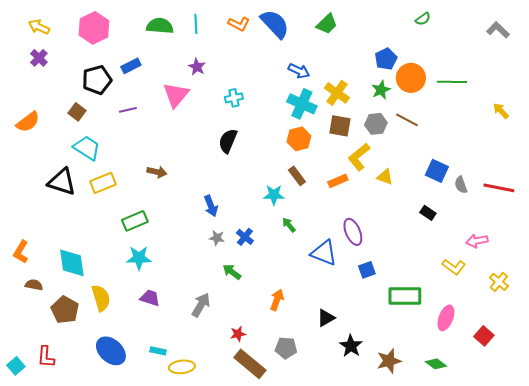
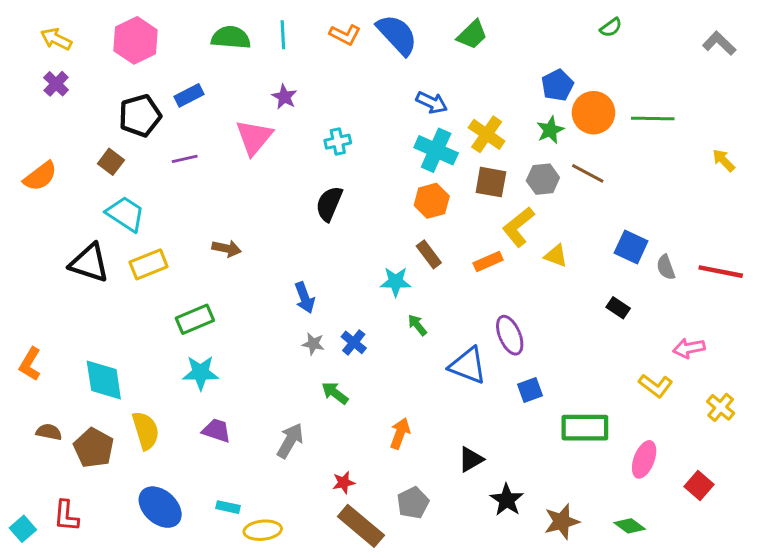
brown semicircle: (34, 285) -> (49, 432), moved
gray pentagon: (286, 348) -> (413, 503), turned -30

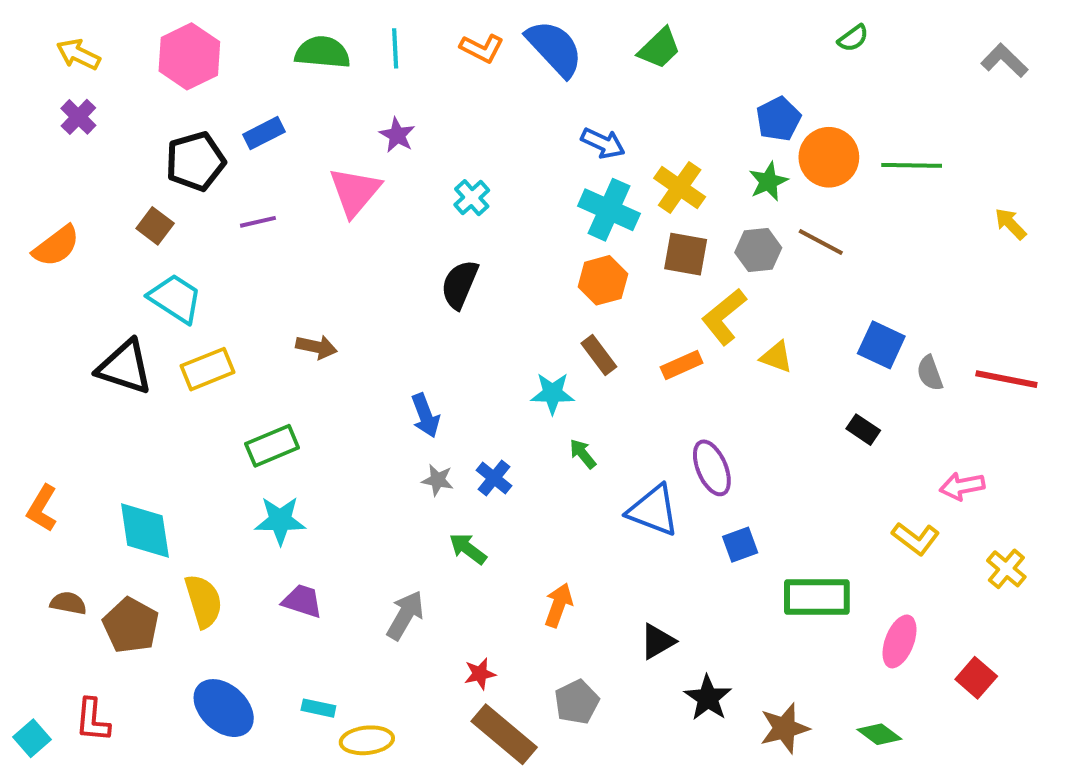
cyan cross: (338, 142) -> (472, 198), turned -30

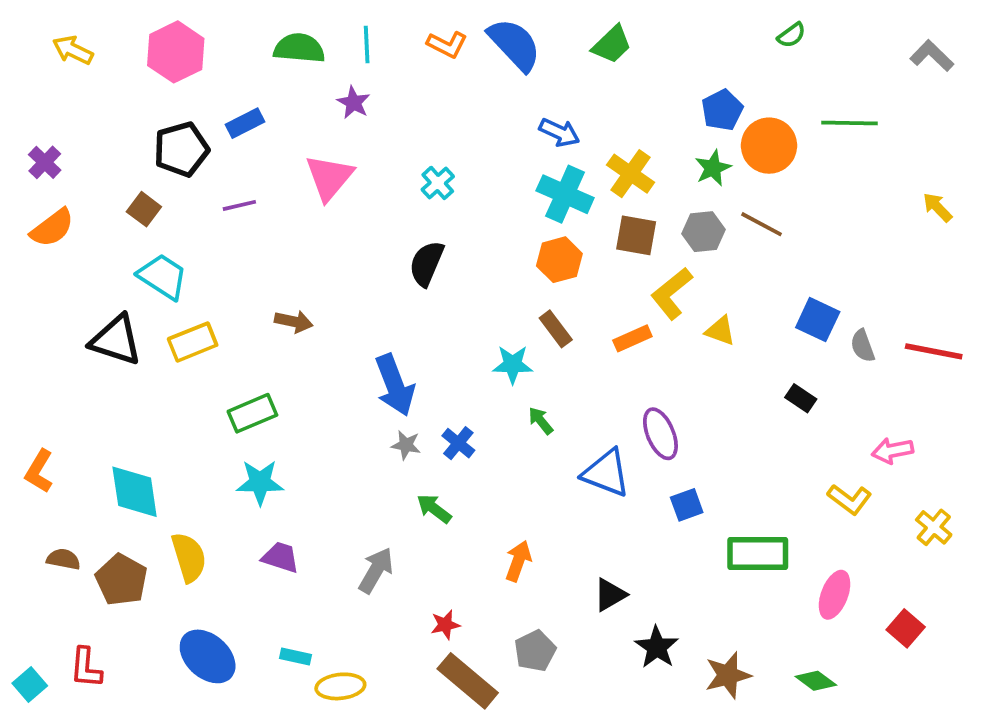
purple cross: (78, 117) -> (45, 162), moved
purple star: (397, 135) -> (354, 103), moved
green line: (912, 165) -> (849, 123), moved
blue arrow: (425, 415) -> (395, 385), size x1.5

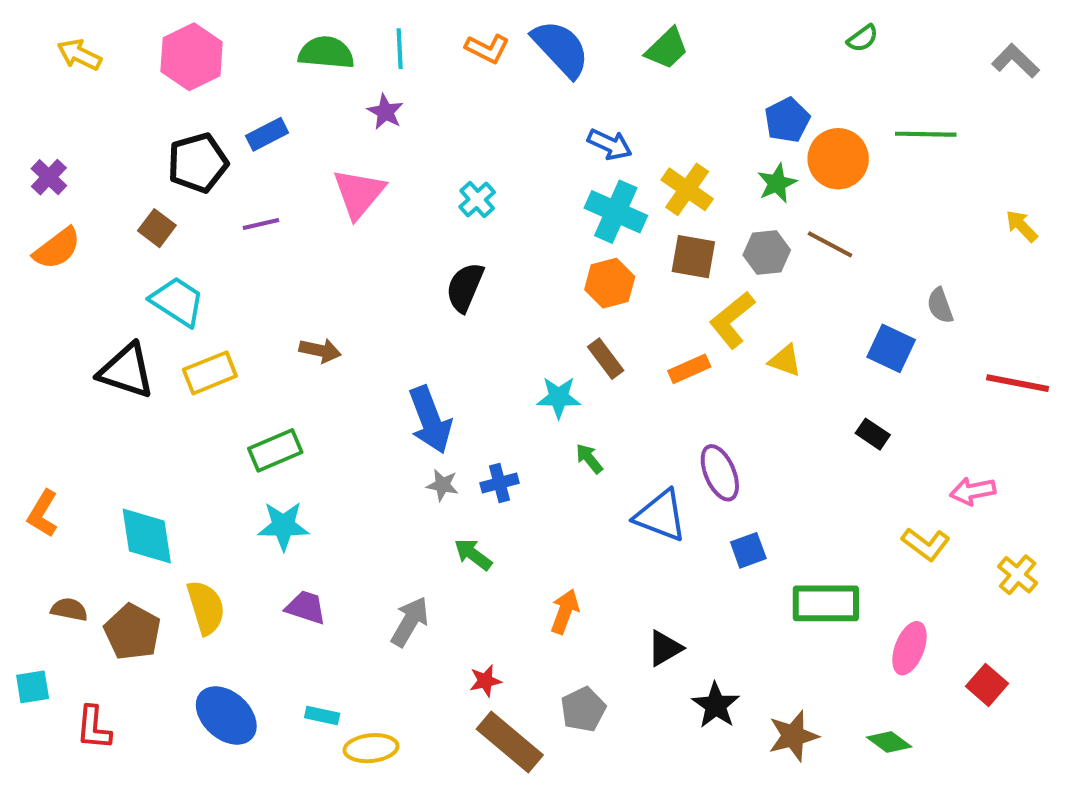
gray semicircle: (863, 346) -> (940, 306), moved
blue cross: (458, 443) -> (500, 483), turned 36
cyan square: (30, 685) -> (33, 687), moved, turned 32

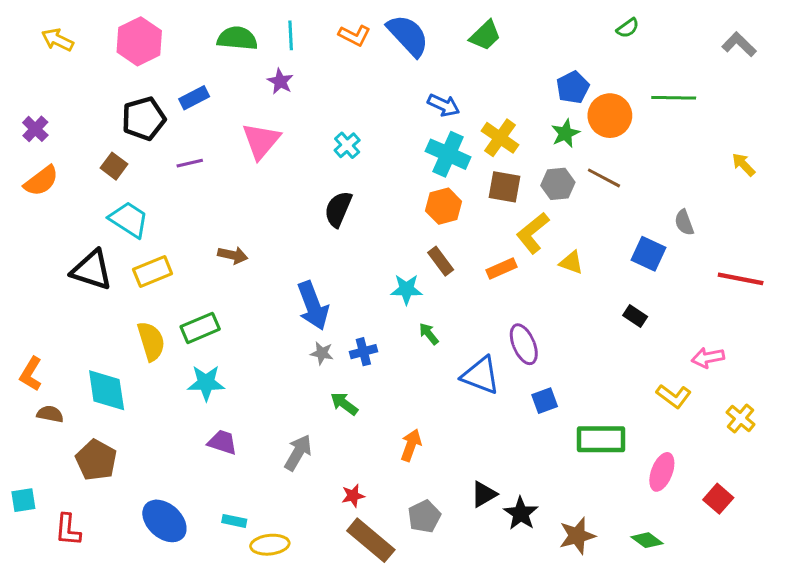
yellow semicircle: (206, 607) -> (151, 341), moved
brown semicircle: (69, 609) -> (50, 414), moved
black triangle: (665, 648) -> (484, 494), moved

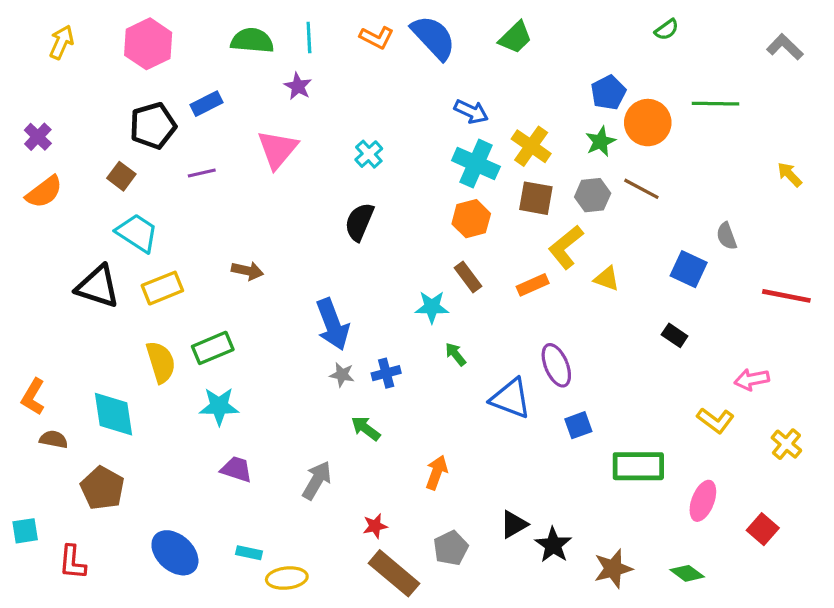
yellow arrow: (58, 40) -> (61, 42), turned 88

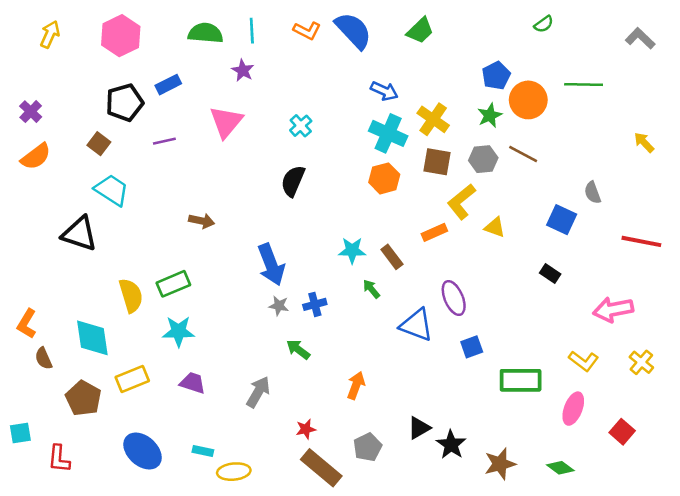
brown rectangle: (468, 277) -> (392, 257), moved
yellow rectangle: (162, 288) -> (132, 379), moved
pink arrow: (752, 379) -> (613, 310), size x1.4
yellow L-shape: (716, 420) -> (584, 361), moved
brown semicircle: (54, 439) -> (44, 358), turned -125

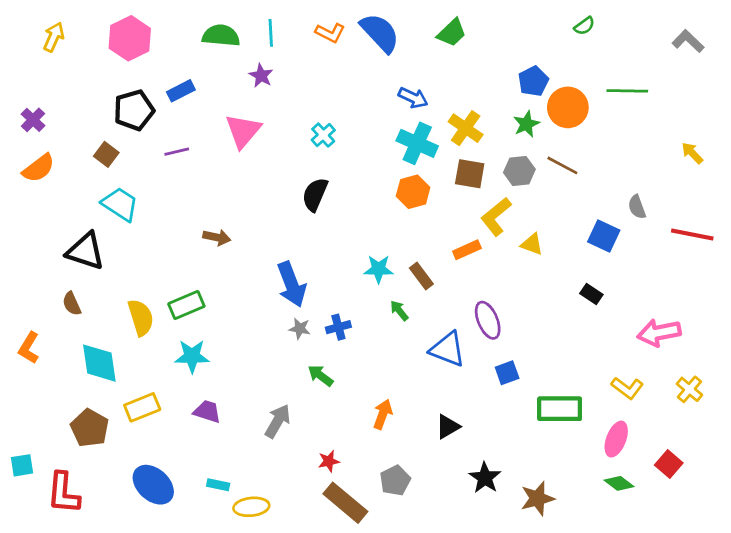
red line: (641, 241) -> (692, 235), moved
brown semicircle: (44, 358) -> (72, 304), moved
black triangle: (419, 428) -> (448, 427), moved
red L-shape: (59, 459) -> (63, 493), size x1.4
green diamond: (560, 468) -> (619, 483), moved

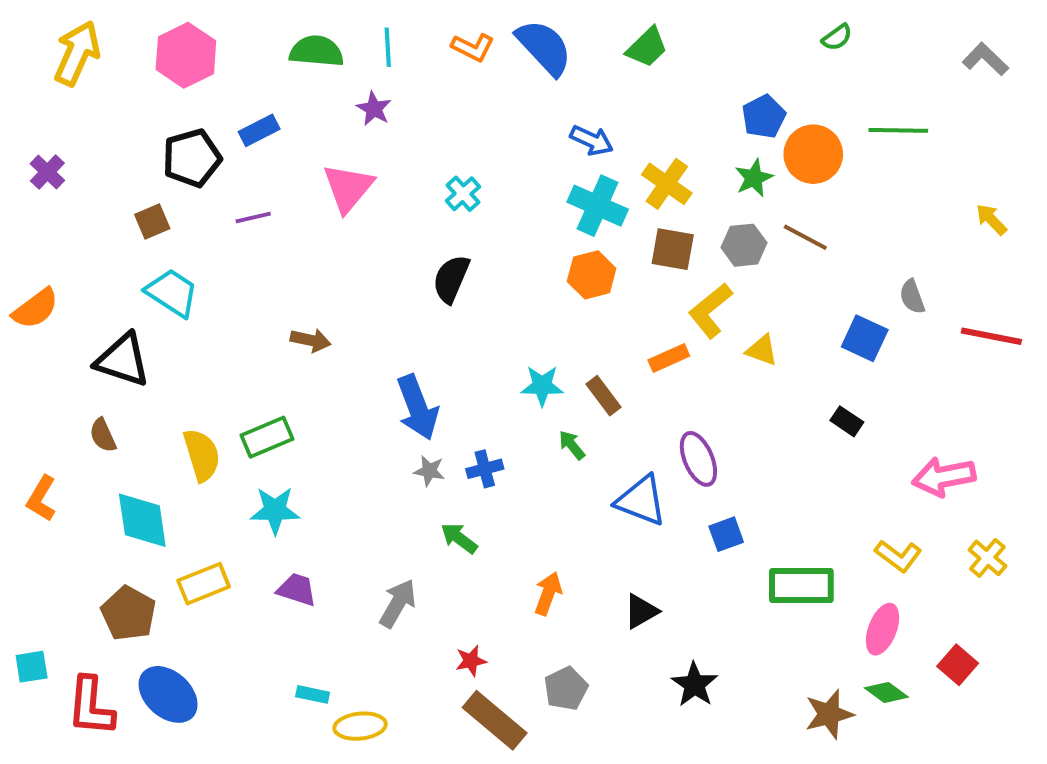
yellow arrow: (54, 37) -> (77, 53), size x1.5
brown square: (106, 154) -> (152, 221), turned 30
orange semicircle: (39, 168) -> (35, 309), moved
blue ellipse: (153, 485) -> (168, 694), moved
brown star: (537, 499) -> (829, 714), moved

